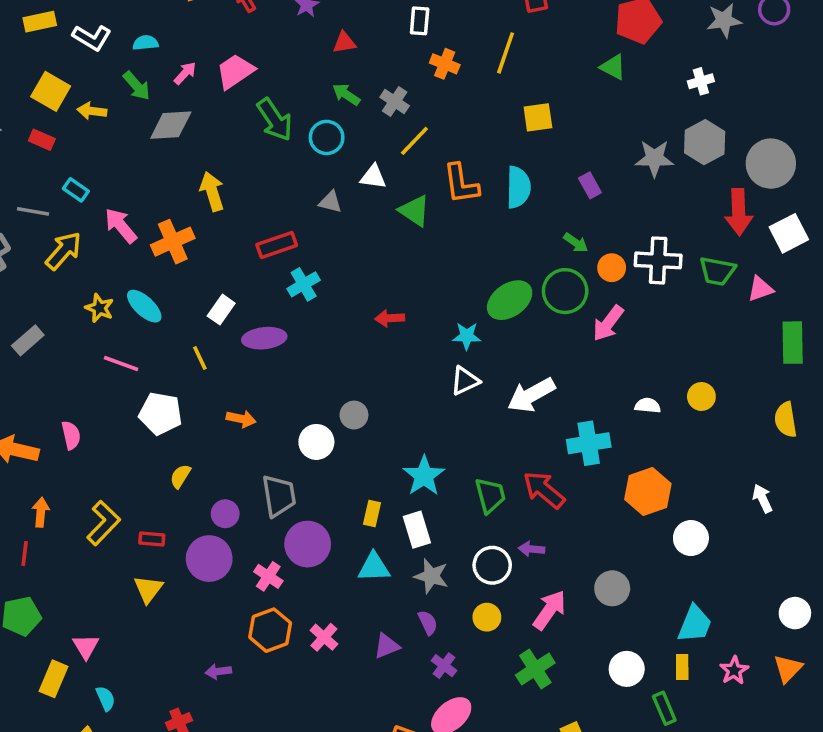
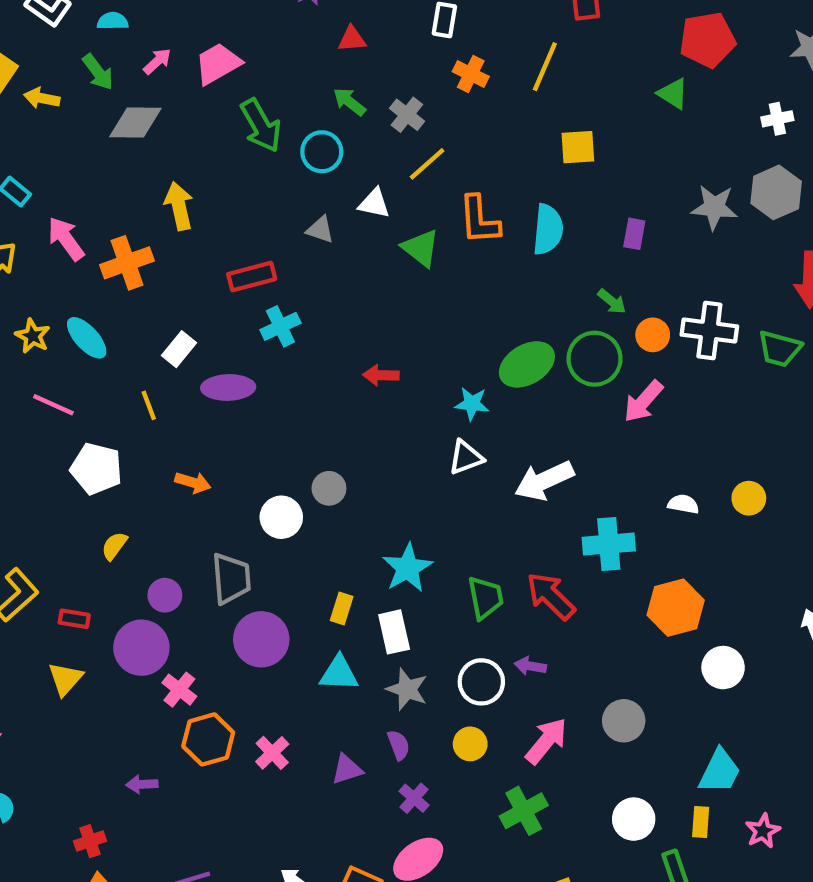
purple rectangle: (590, 185) -> (634, 234), turned 35
pink cross: (268, 576) -> (179, 690), moved

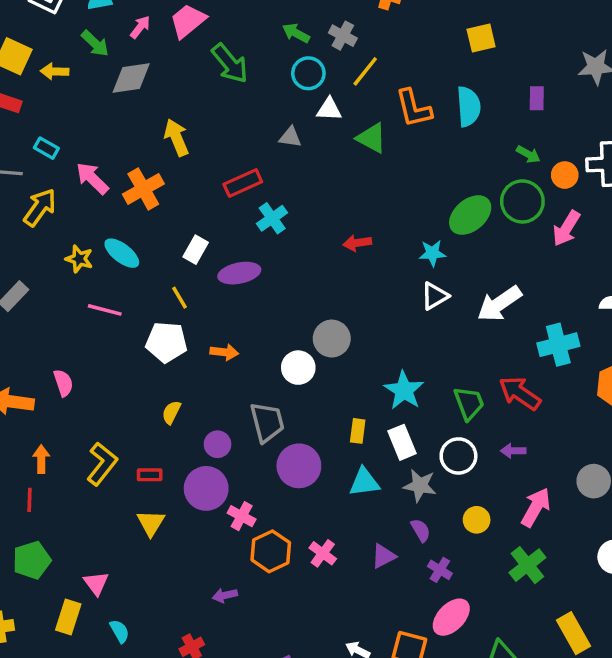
cyan circle: (322, 152) -> (308, 73), moved
white pentagon: (96, 469) -> (166, 342), moved
gray circle: (329, 488) -> (332, 339), size x1.4
white circle: (481, 682) -> (458, 456), moved

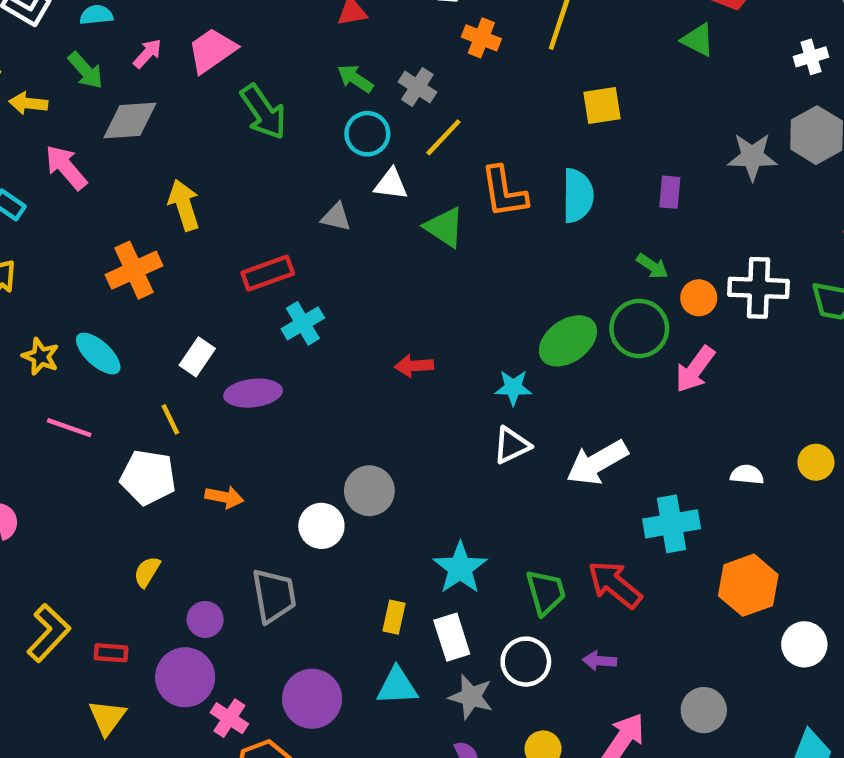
pink arrow: (92, 178) -> (66, 167), moved
purple circle: (299, 466) -> (312, 699), moved

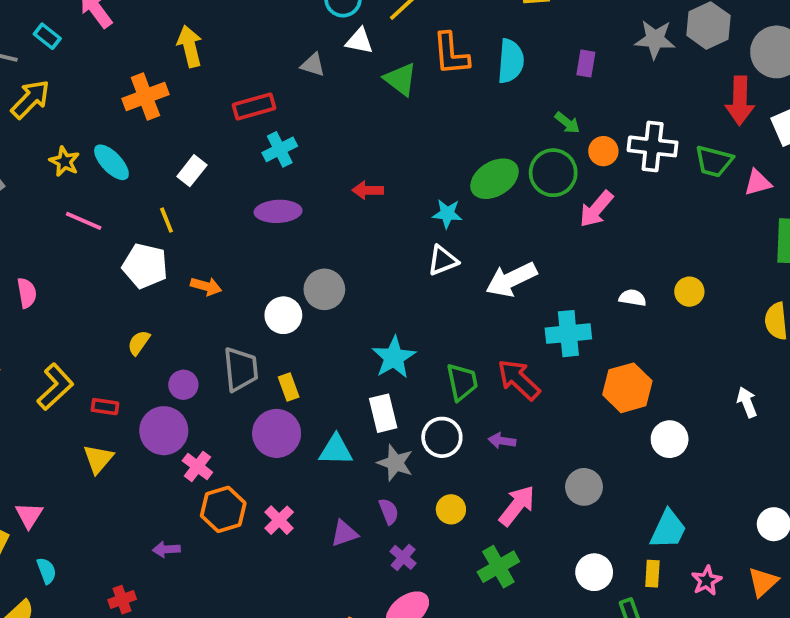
purple ellipse: (253, 393) -> (278, 211), moved
yellow rectangle: (394, 617) -> (289, 387), moved, turned -36
purple circle: (312, 699) -> (277, 433), moved

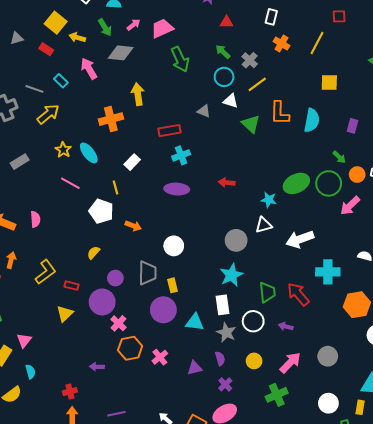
gray circle: (324, 289) -> (236, 240), moved

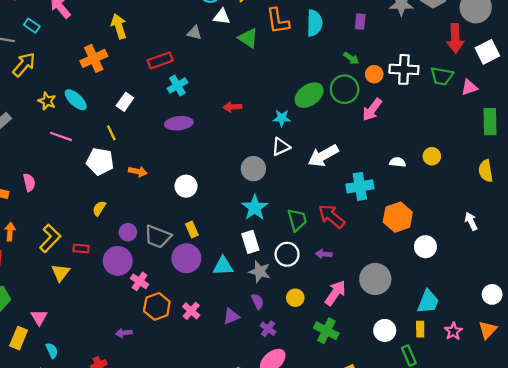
gray trapezoid: (147, 273) -> (158, 237), moved, turned 120
yellow triangle: (65, 314) -> (61, 273), moved
gray circle: (328, 356) -> (375, 279), size x1.4
green cross: (277, 395) -> (326, 331), turned -30

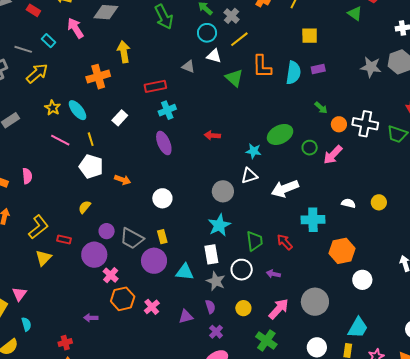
purple rectangle: (360, 22) -> (318, 69), moved, turned 64
green circle: (345, 89) -> (310, 148), moved, size x0.6
purple ellipse: (179, 123) -> (164, 143), turned 65
yellow line: (111, 133) -> (91, 139), moved
red arrow: (331, 216) -> (285, 242), size x0.7

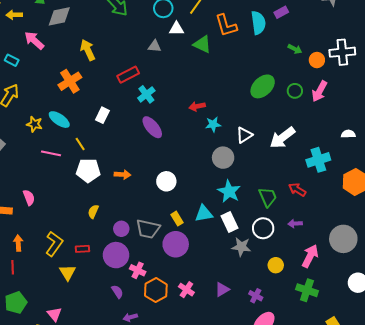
cyan star: (254, 151) -> (213, 124), moved
cyan triangle: (185, 272) -> (204, 214), moved
purple semicircle: (210, 307) -> (117, 292), moved

